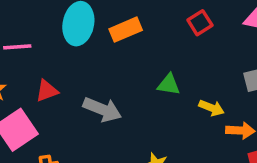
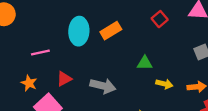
yellow arrow: (212, 108) -> (164, 84), moved

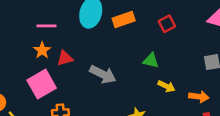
red square: (160, 19) -> (167, 24), moved
orange star: (29, 83) -> (42, 50), moved

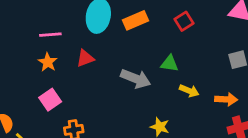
red triangle: (65, 58) -> (85, 58), moved
gray arrow: (103, 74) -> (136, 79), moved
pink square: (42, 84) -> (50, 100), size x0.7

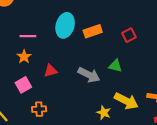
red triangle: (85, 58) -> (51, 71), moved
yellow arrow: (189, 91) -> (126, 101), moved, size x1.6

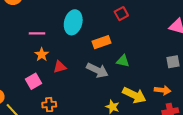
orange rectangle: (93, 31) -> (102, 42), moved
red square: (129, 35) -> (121, 14), moved
orange star: (24, 57) -> (42, 55), moved

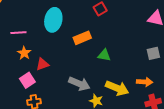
gray arrow: (97, 70) -> (79, 84), moved
pink square: (33, 81) -> (27, 80), moved

